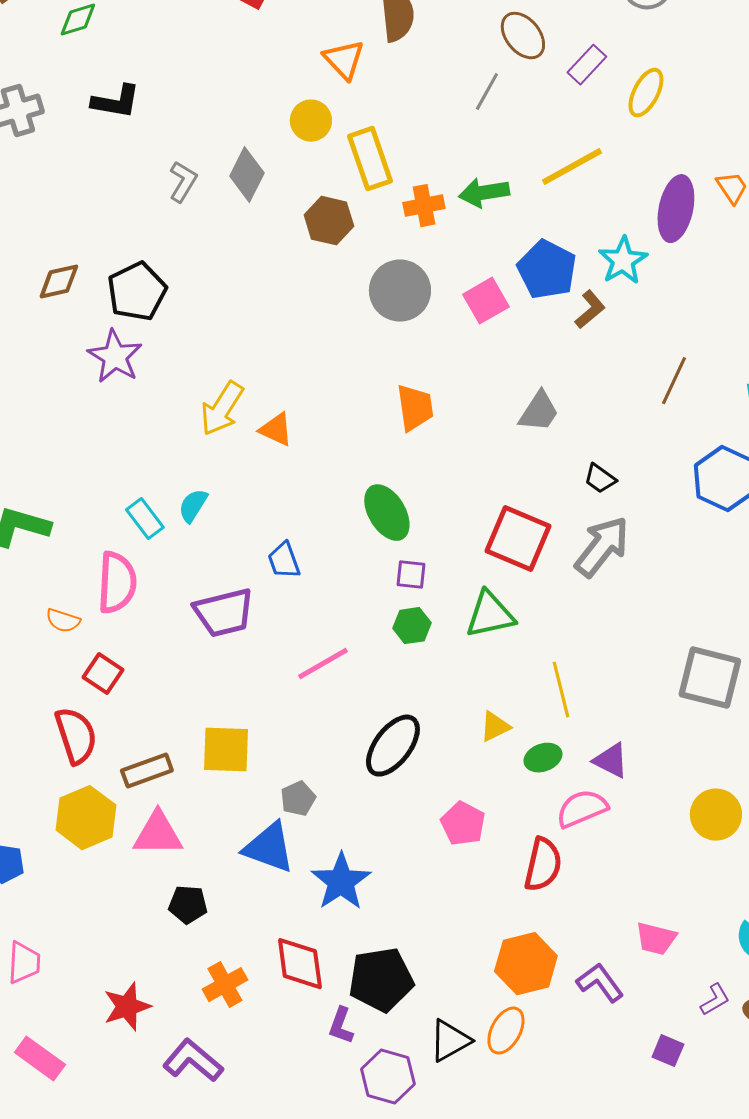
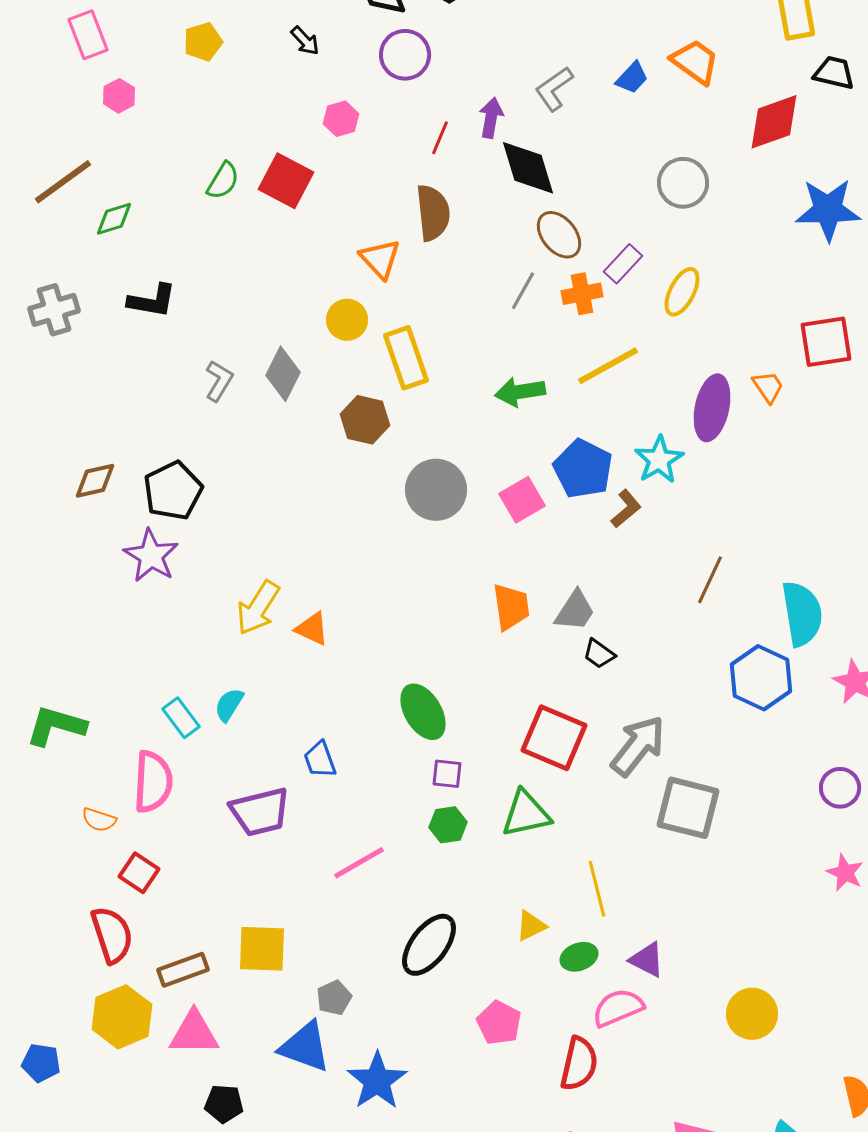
orange cross: (424, 206) -> (582, 294), moved
orange trapezoid: (415, 408) -> (511, 607), moved
black trapezoid: (600, 479) -> (599, 654), moved
gray square: (710, 678) -> (688, 808), moved

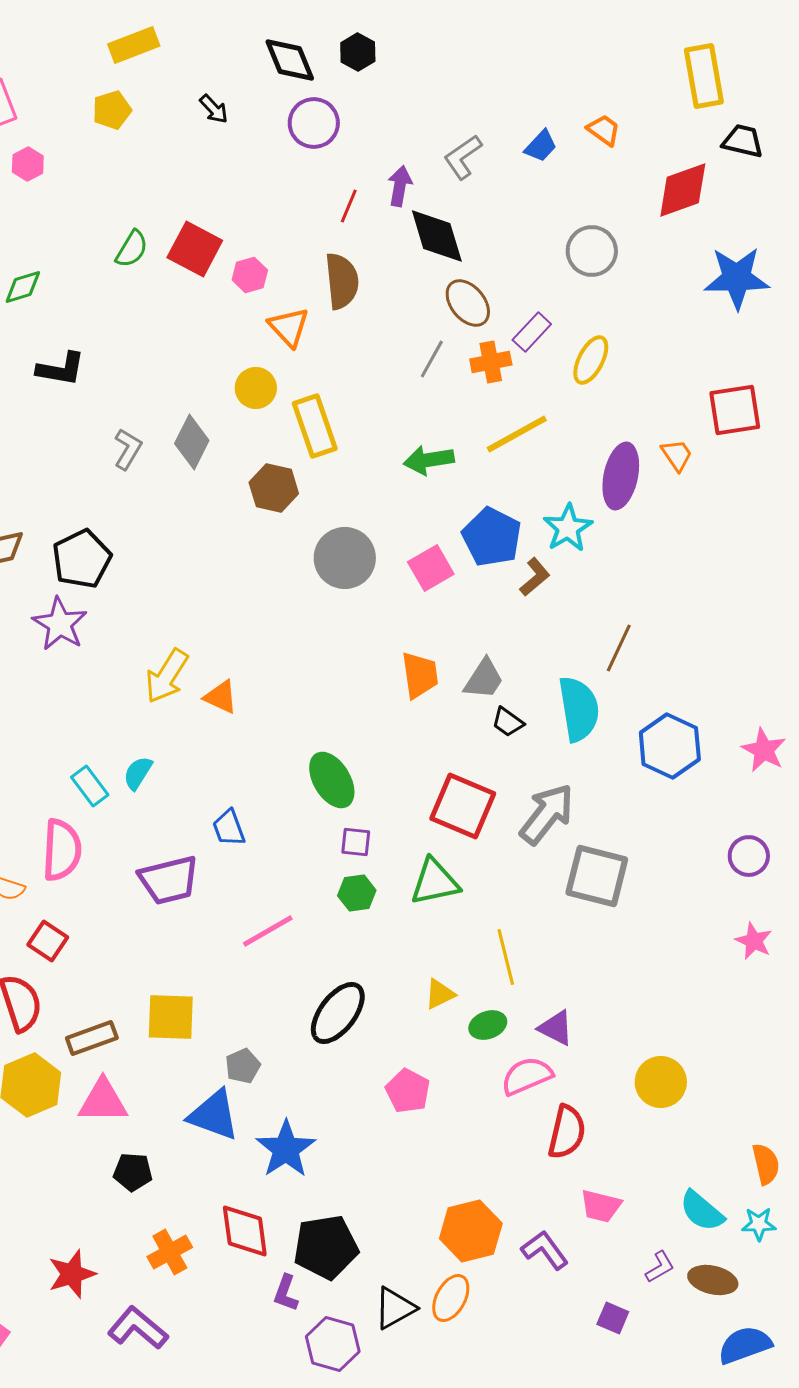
orange trapezoid: (695, 62) -> (604, 130), size x0.7
pink hexagon: (341, 119) -> (250, 275), moved
cyan semicircle: (802, 614) -> (579, 709), moved
red semicircle: (579, 1064) -> (567, 1132), moved

